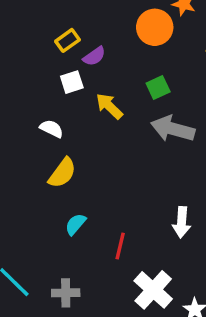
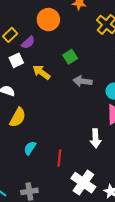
orange circle: (155, 27) -> (48, 20), moved
gray arrow: (173, 129) -> (82, 81), size x0.7

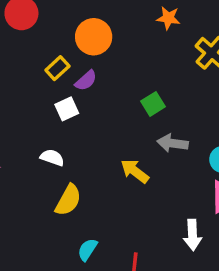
orange circle: (48, 20) -> (94, 37), moved
yellow arrow: (41, 72) -> (135, 171), moved

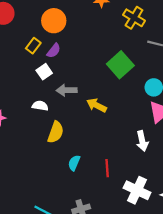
green square: (153, 104) -> (120, 65), moved, size x1.6
gray arrow: (172, 143) -> (67, 90), moved

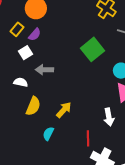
yellow arrow: (97, 105) -> (64, 110), moved, turned 102
red line: (107, 168) -> (88, 138), moved

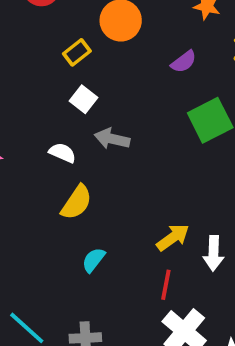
purple semicircle: (35, 34) -> (184, 62), moved
white square: (26, 53) -> (84, 99), turned -32
yellow arrow: (64, 110) -> (173, 237), moved

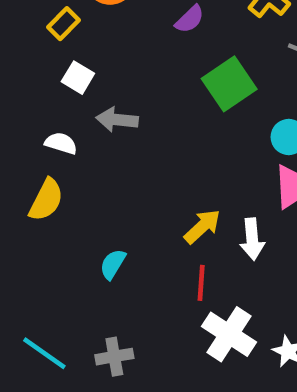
yellow semicircle: (77, 202) -> (46, 200), moved

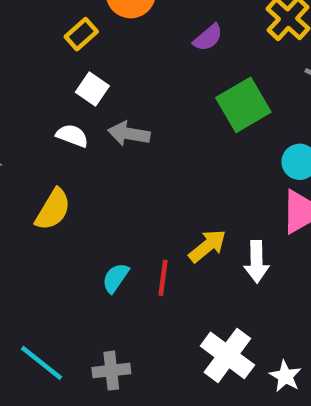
white semicircle: (61, 143) -> (72, 136), moved
red line: (201, 283) -> (163, 278), moved

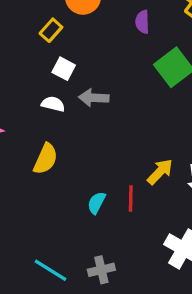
purple semicircle: (208, 38) -> (142, 22), turned 135

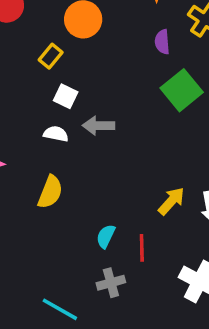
purple semicircle: (142, 22) -> (162, 42), moved
red line: (131, 199) -> (142, 248), moved
gray cross: (101, 270) -> (111, 283), moved

